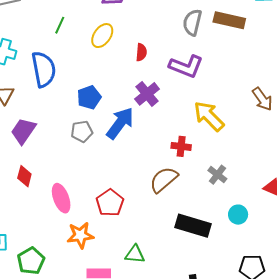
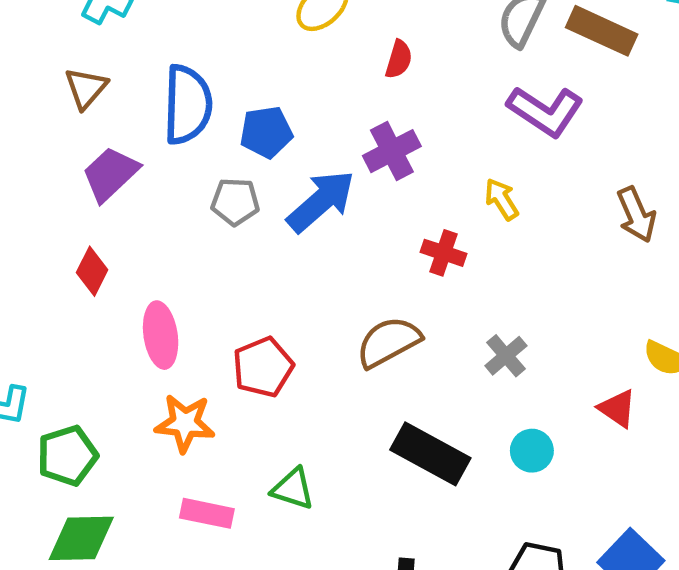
purple L-shape: (186, 66) -> (545, 111), moved
blue semicircle: (44, 69) -> (188, 105), moved
yellow arrow: (209, 116) -> (502, 199), moved, size x0.6
red cross: (181, 146) -> (444, 253), moved

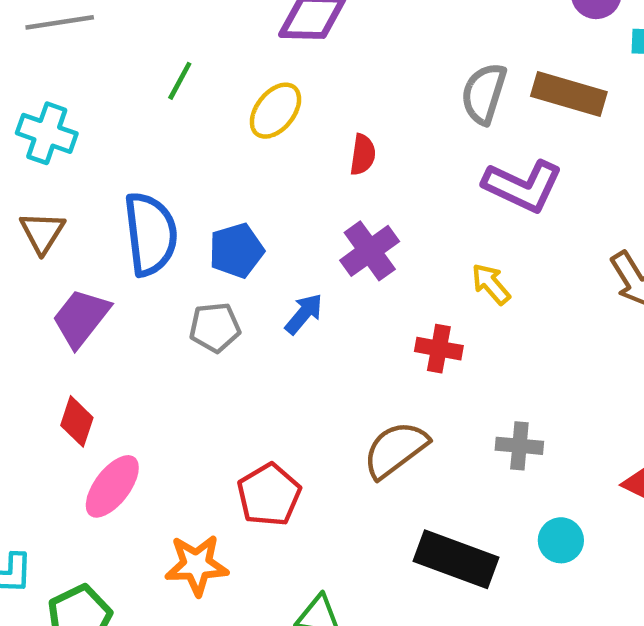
blue arrow: (321, 201) -> (304, 314), size x0.6
pink ellipse: (161, 335) -> (112, 486), moved, turned 54
gray cross: (506, 356) -> (519, 446), turned -36

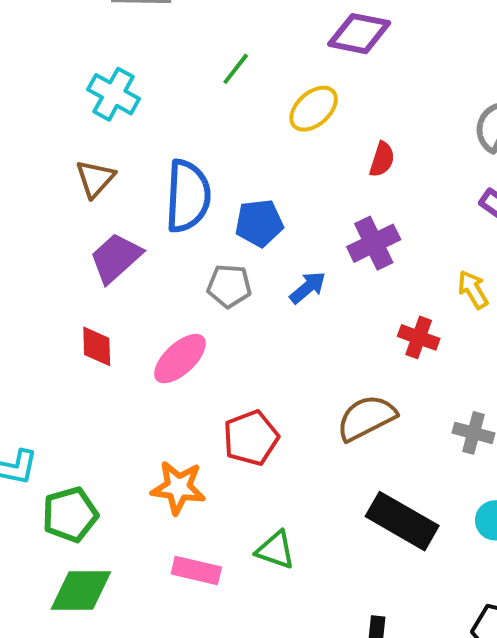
red diamond: (77, 421) -> (97, 346), turned -30
pink ellipse: (112, 486) -> (180, 359), moved

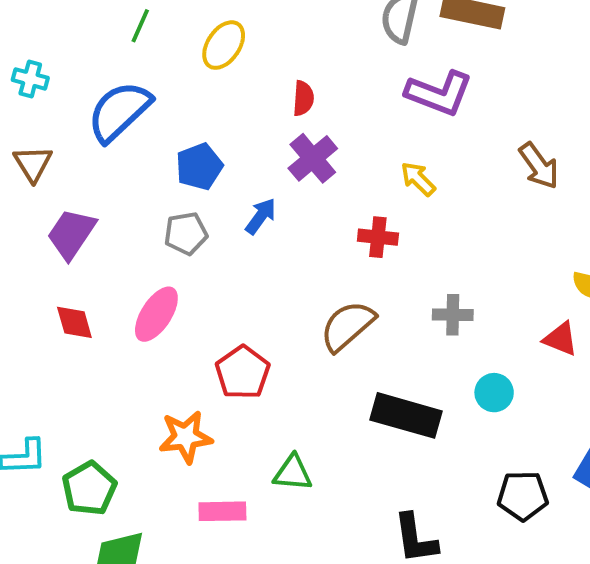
cyan cross: (114, 94) -> (30, 79), size x0.7
red semicircle: (382, 159) -> (303, 98), moved
blue semicircle: (188, 196) -> (119, 111), moved, turned -122

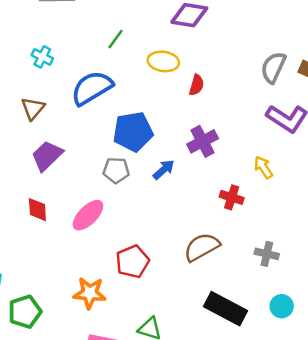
yellow ellipse: (224, 45) -> (163, 61), turned 52
red semicircle: (303, 98) -> (197, 85), moved
blue pentagon: (199, 167) -> (133, 132), size x1.4

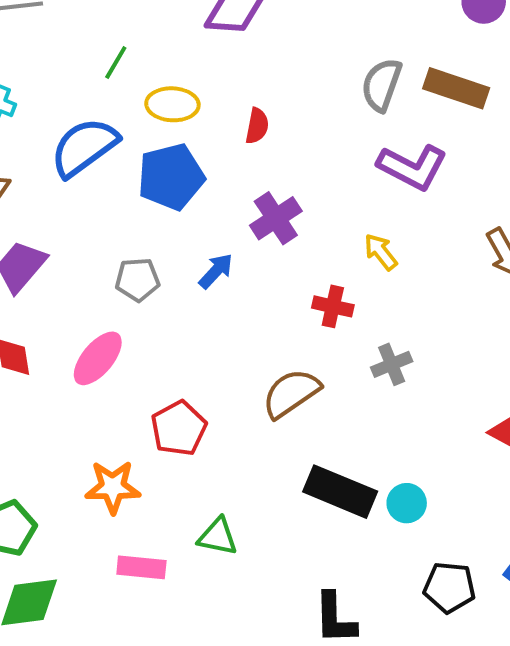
yellow ellipse: (163, 61) -> (172, 104), moved
blue pentagon: (133, 132) -> (171, 177), moved
gray cross: (267, 254) -> (392, 364), moved, turned -30
cyan circle: (282, 306) -> (407, 503), moved

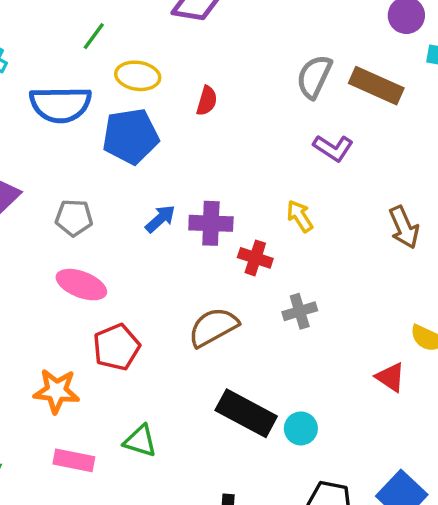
blue semicircle: (84, 147) -> (60, 104), turned -150
purple L-shape: (412, 167) -> (333, 148), size x0.7
purple cross: (276, 218) -> (211, 223), moved, turned 30
gray pentagon: (137, 280) -> (74, 218), moved
pink ellipse: (98, 358) -> (81, 285), moved, turned 66

